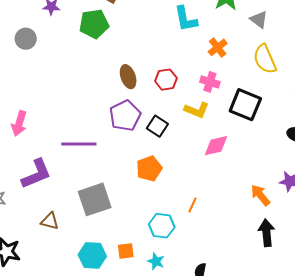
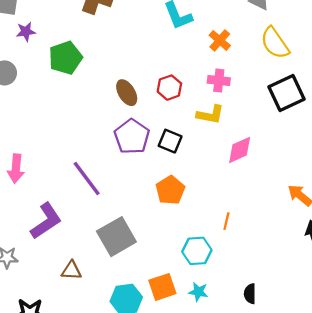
green pentagon: (94, 24) -> (65, 58), moved
black square: (245, 105) -> (287, 93), moved, turned -36
purple line: (79, 144) -> (87, 178), turned 64
orange square: (126, 251) -> (162, 287), size x1.4

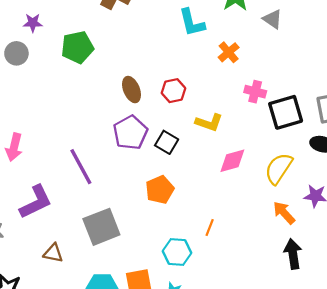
purple star: (26, 32) -> (33, 23), moved
yellow semicircle: (275, 43) -> (279, 168), moved, turned 60
pink cross: (219, 80) -> (255, 92), moved

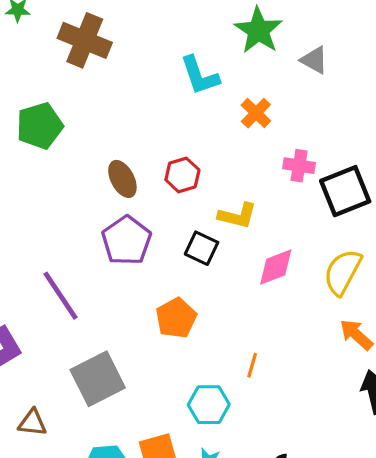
black square: (167, 142) -> (202, 248), moved

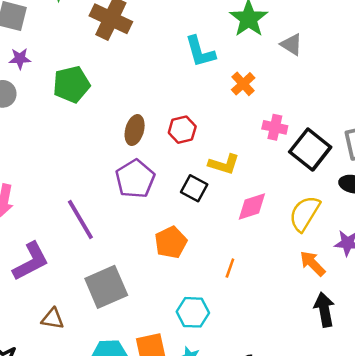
brown ellipse: (122, 179) -> (135, 130), turned 40
black square: (345, 191) -> (310, 149), turned -33
orange line: (252, 365) -> (230, 268), moved

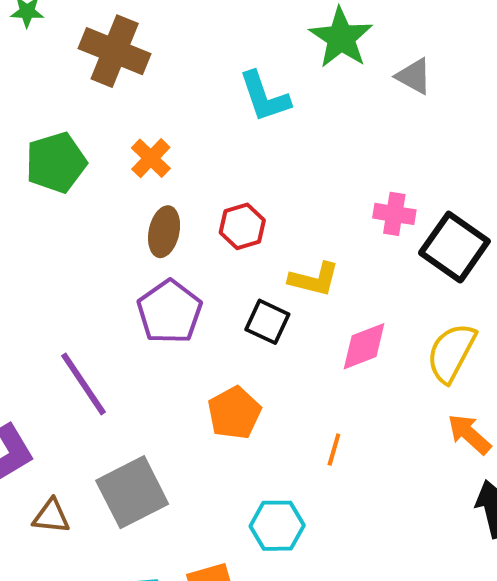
orange cross: (243, 84) -> (151, 158), moved
brown triangle: (53, 319) -> (51, 516), moved

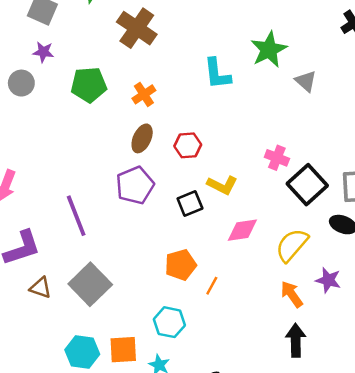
black square: (267, 322) -> (190, 204), turned 30
orange pentagon: (234, 413) -> (181, 265), moved
gray square: (132, 492) -> (90, 284), turned -30

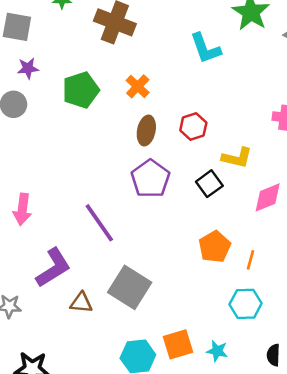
cyan hexagon: (169, 322) -> (246, 304), moved

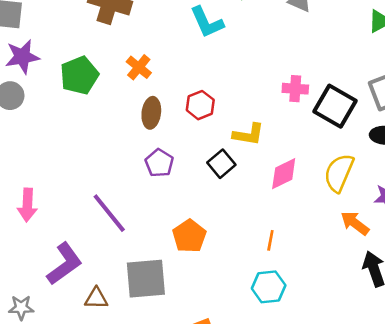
purple star: (28, 68) -> (22, 57), size x1.5
purple pentagon: (150, 179) -> (159, 163), size x0.7
orange pentagon: (215, 247) -> (189, 236), moved
gray square: (130, 287) -> (146, 279), turned -33

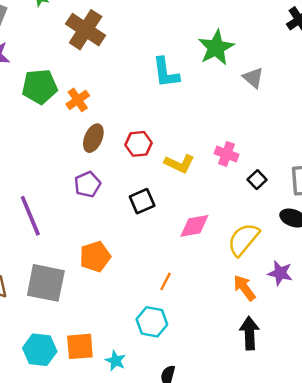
orange cross: (139, 67) -> (78, 100), moved
black square: (335, 106) -> (257, 180), size x0.5
yellow L-shape: (248, 134) -> (179, 164), moved

